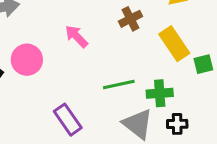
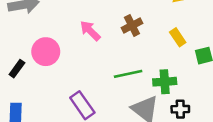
brown cross: (130, 19) -> (132, 25), moved
yellow rectangle: (174, 44) -> (178, 37), size x0.6

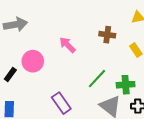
brown cross: (132, 25) -> (107, 35), moved, turned 35
green line: (128, 74) -> (97, 79), turned -35

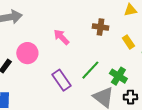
green cross: (126, 85) -> (118, 76), turned 36
purple rectangle: (61, 103) -> (61, 80), moved

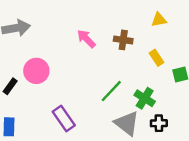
pink arrow: (61, 37) -> (86, 39), moved
purple rectangle: (61, 80) -> (64, 118), moved

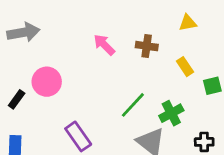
green cross: (145, 98) -> (171, 113), turned 30
black cross: (159, 123) -> (204, 142), moved

